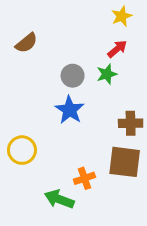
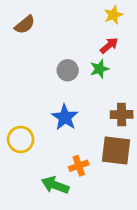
brown semicircle: (26, 43) -> (25, 25), moved
blue star: (70, 110) -> (65, 117), moved

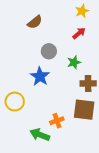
brown semicircle: (25, 25) -> (35, 22), moved
green star: (99, 69) -> (74, 62), moved
blue star: (65, 117) -> (40, 76), moved

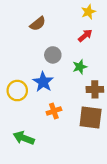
yellow circle: (15, 102) -> (17, 91), moved
orange cross: (57, 121) -> (54, 111), moved
green arrow: (40, 135) -> (24, 138), moved

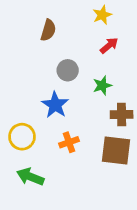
yellow star: (88, 12) -> (102, 15), moved
brown semicircle: (38, 24) -> (48, 30), turned -35
yellow circle: (17, 91) -> (22, 137), moved

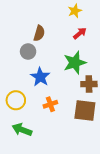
brown semicircle: (48, 30) -> (39, 33), moved
gray circle: (68, 70) -> (28, 52), moved
green star: (102, 85) -> (75, 63), size x1.6

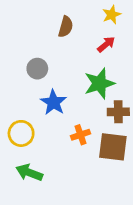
yellow star: (75, 11) -> (112, 15), moved
brown semicircle: (39, 33) -> (66, 27), moved
orange cross: (50, 104) -> (81, 135), moved

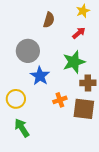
gray circle: (37, 69) -> (28, 51), size x1.5
green arrow: (29, 173) -> (22, 128), turned 36

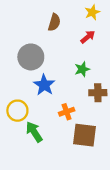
green star: (74, 62) -> (82, 69), size x0.6
brown square: (84, 109) -> (84, 135), moved
green arrow: (22, 128) -> (34, 132), moved

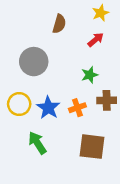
blue star: (44, 85) -> (48, 108), moved
yellow circle: (17, 111) -> (19, 104), moved
orange cross: (67, 112) -> (77, 108), moved

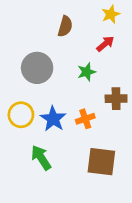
green star: (90, 75) -> (87, 72), moved
brown cross: (107, 100) -> (116, 99), moved

